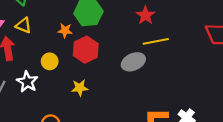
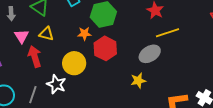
yellow circle: (50, 61) -> (74, 63), size x1.5
yellow star: (80, 88) -> (138, 81), moved

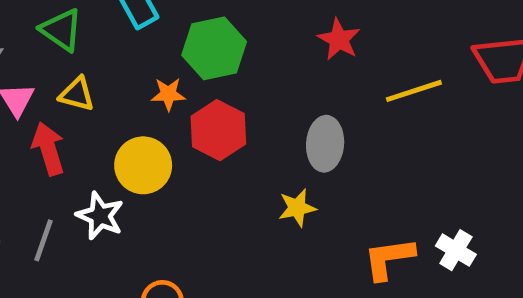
yellow line: (168, 33) -> (414, 91), moved
gray ellipse: (150, 54) -> (325, 144), turned -55

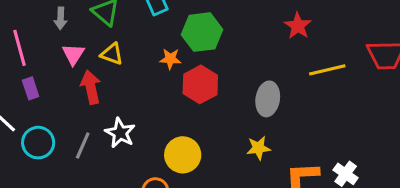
red star: (339, 39) -> (298, 26), moved
yellow circle: (143, 165) -> (183, 155), moved
yellow star: (297, 208) -> (258, 148), moved

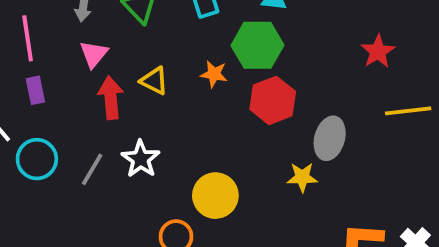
yellow triangle: (112, 54) -> (154, 81), moved
red hexagon: (200, 84) -> (273, 100), moved
yellow star: (258, 148) -> (302, 177), moved

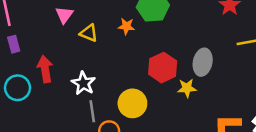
pink triangle: (94, 54) -> (64, 15), moved
red arrow: (111, 98) -> (45, 69), moved
red hexagon: (273, 100) -> (163, 68), moved
gray line: (92, 169) -> (92, 111), moved, turned -35

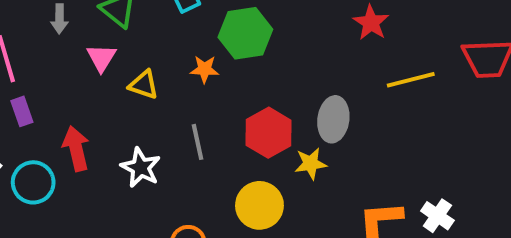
yellow circle: (132, 103) -> (259, 205), moved
gray line: (92, 111) -> (198, 142), moved

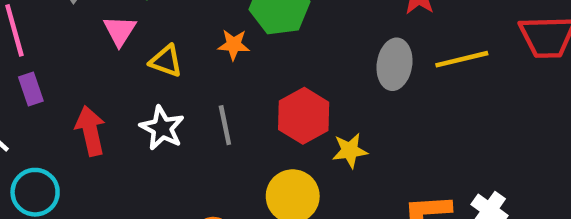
gray ellipse: (333, 119) -> (394, 64), moved
white star: (141, 168) -> (162, 128), moved
cyan circle: (33, 182) -> (35, 192), moved

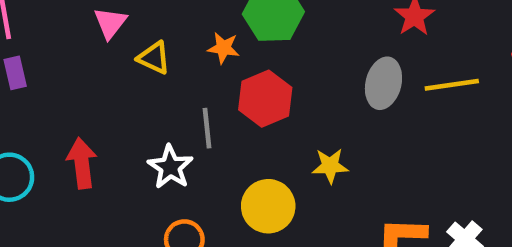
red hexagon: (304, 116) -> (265, 99), moved
white star: (162, 128) -> (170, 167), moved
red arrow: (90, 131) -> (82, 163), moved

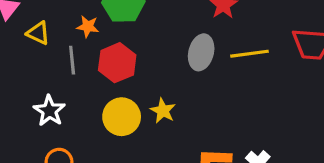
gray line: (207, 128) -> (72, 60), moved
yellow star: (330, 166) -> (163, 111), turned 30
yellow circle: (268, 206) -> (122, 117), moved

